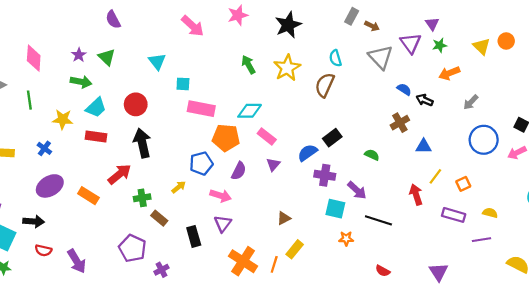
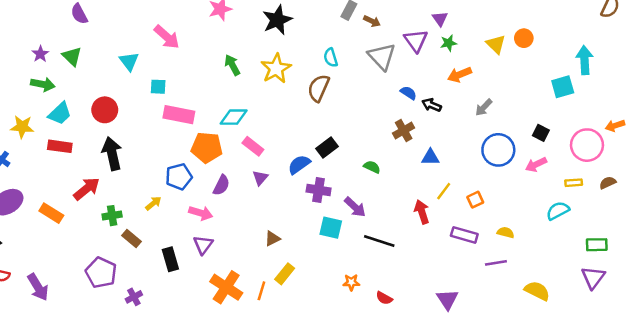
pink arrow: (193, 26) -> (167, 37), moved
orange star: (346, 239) -> (351, 282), moved

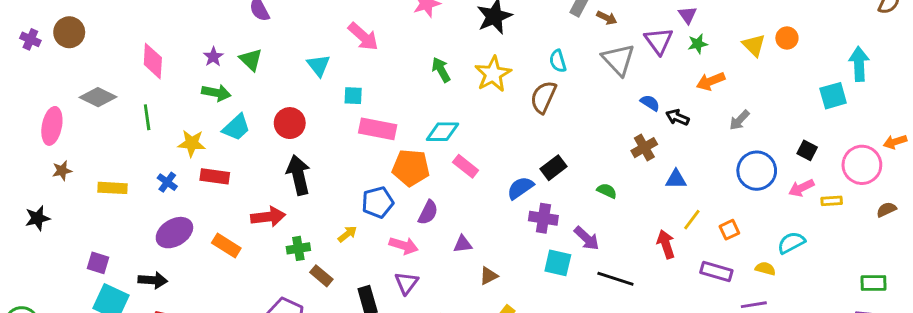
red rectangle: (60, 146) -> (215, 176), moved
purple triangle: (260, 178) -> (463, 244), moved, turned 42
yellow rectangle: (574, 183) -> (832, 201), moved
red arrow: (87, 189) -> (268, 217), turned 32
cyan semicircle: (558, 211) -> (791, 243), moved

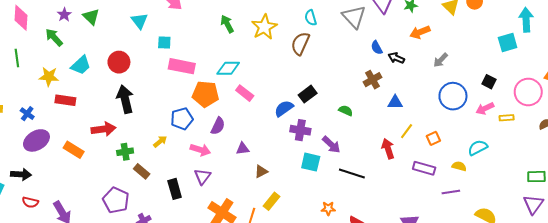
green arrow: (216, 93) -> (54, 37), moved, turned -144
blue semicircle: (650, 103) -> (377, 48), turned -152
blue cross: (167, 182) -> (27, 114), moved

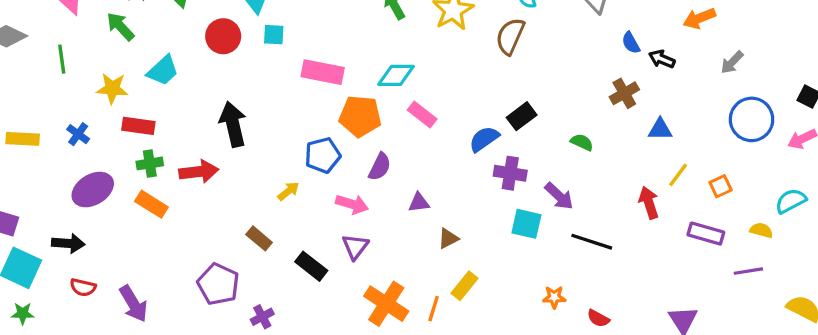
cyan square: (164, 43) -> (274, 35), moved
red circle: (119, 62) -> (223, 36), moved
blue cross: (27, 114) -> (78, 134), moved
green cross: (125, 152) -> (150, 163), moved
black rectangle: (175, 189) -> (311, 266), turned -36

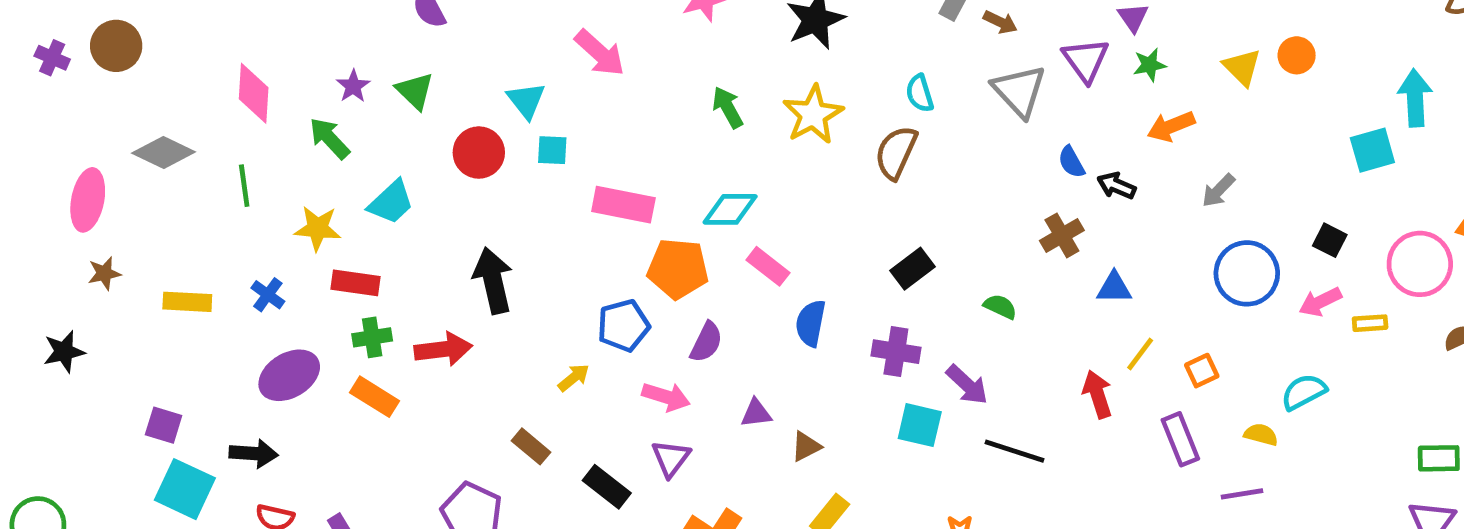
blue semicircle: (484, 139) -> (811, 323), moved, turned -44
purple triangle: (419, 203) -> (756, 413), moved
purple rectangle: (706, 234) -> (1180, 439), turned 52

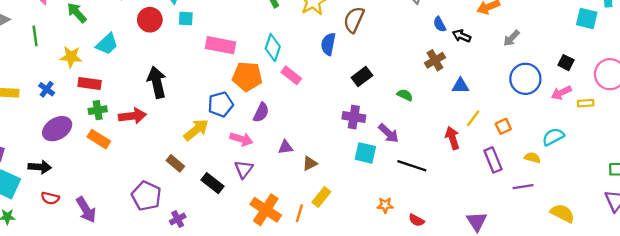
cyan square: (1372, 150) -> (587, 19), turned 30
cyan diamond: (730, 209) -> (273, 48), turned -72
blue semicircle: (811, 323) -> (328, 44), moved
yellow arrow: (574, 378) -> (196, 130), size x1.6

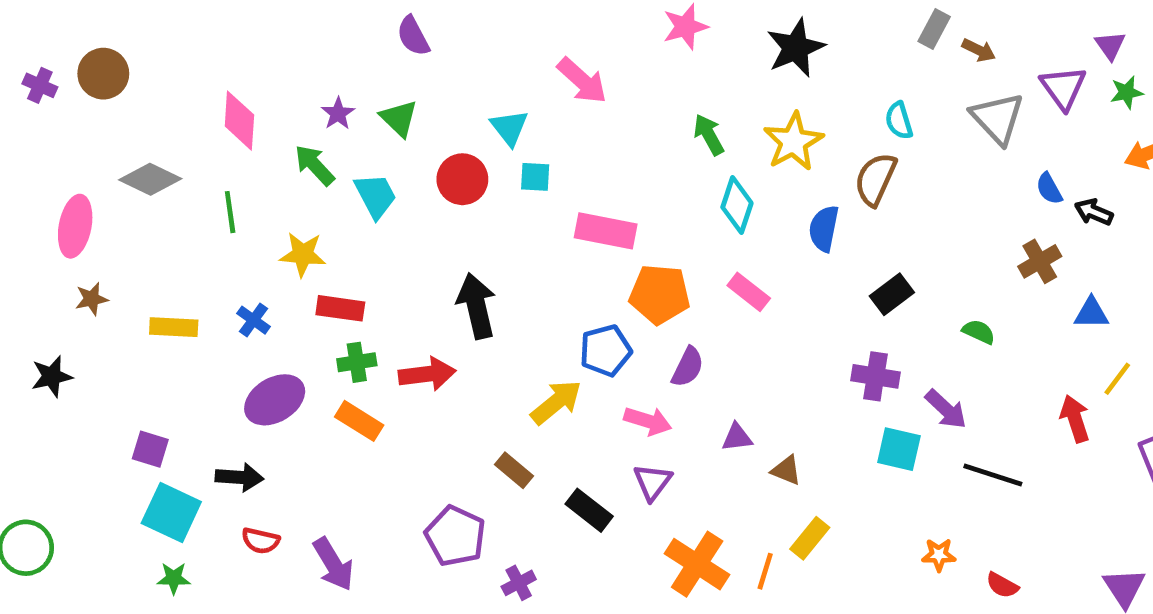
cyan trapezoid: (107, 44) -> (376, 196), moved, turned -75
cyan diamond: (273, 48) -> (737, 205), moved
brown triangle: (310, 163) -> (786, 470), turned 49

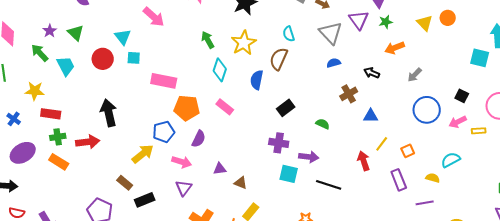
blue semicircle: (1049, 189) -> (334, 63), moved, turned 104
purple arrow: (946, 409) -> (309, 157), turned -36
black rectangle: (589, 510) -> (145, 200), moved, turned -60

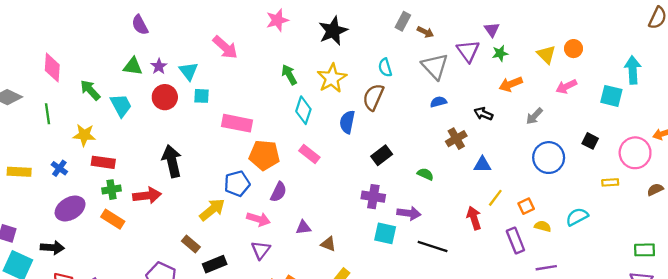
purple star: (50, 31) -> (159, 66), moved
green triangle: (76, 33) -> (133, 66), turned -36
pink arrow: (458, 122) -> (566, 86), moved
yellow semicircle: (433, 178) -> (543, 226), moved

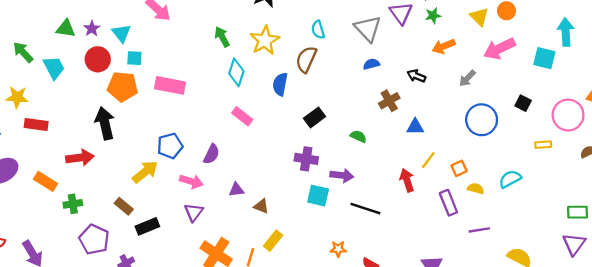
pink arrow: (566, 86) -> (499, 49), size x1.5
orange pentagon: (264, 155) -> (123, 87), moved
green cross: (111, 190) -> (73, 204), moved

